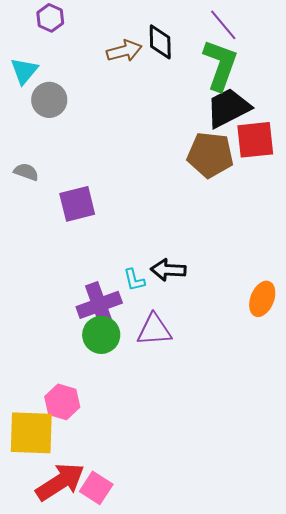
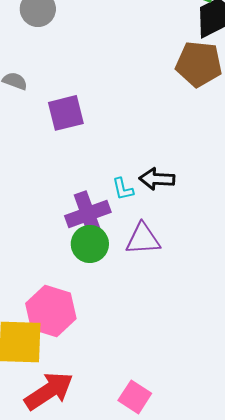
pink hexagon: (62, 402) -> (51, 311), size x1.4
pink square: (96, 488) -> (135, 397), moved

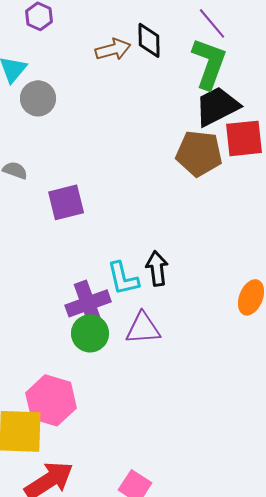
black arrow: (157, 179) -> (157, 268), turned 80
cyan L-shape: (123, 189) -> (123, 278), size x1.5

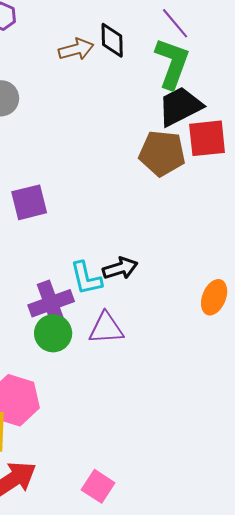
black arrow: (157, 268) -> (120, 268), turned 80

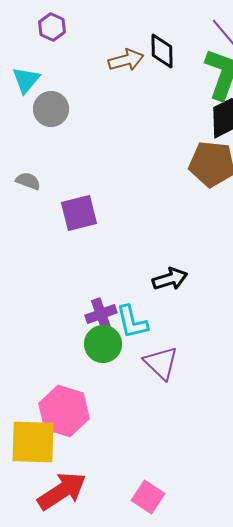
cyan L-shape: (86, 278) -> (132, 322), moved
purple cross: (51, 303) -> (101, 314), size x0.7
purple triangle: (106, 328) -> (161, 363), moved, turned 48

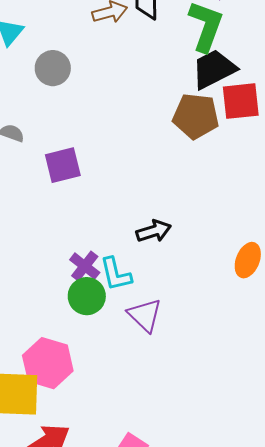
gray circle: (51, 109) -> (53, 68), moved
purple cross: (101, 314) -> (85, 266), turned -32

